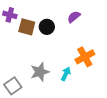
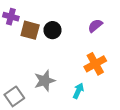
purple semicircle: (74, 17) -> (95, 26), moved
cyan arrow: (66, 74) -> (78, 91), moved

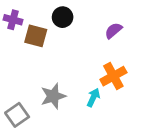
black circle: (52, 30) -> (63, 17), moved
cyan arrow: (78, 91) -> (93, 97), moved

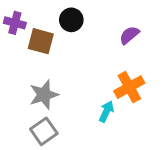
gray star: (53, 96) -> (44, 95), moved
gray square: (17, 115) -> (44, 131), moved

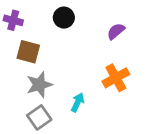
brown square: (41, 41) -> (28, 52), moved
cyan arrow: (106, 111) -> (78, 102), moved

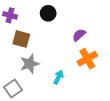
purple semicircle: (116, 31) -> (79, 35), moved
gray square: (39, 117) -> (13, 88), moved

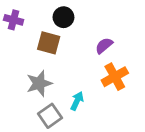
brown square: (21, 39) -> (49, 43), moved
gray square: (13, 88) -> (50, 116), moved

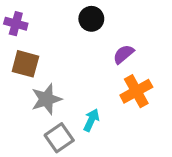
black circle: (63, 17) -> (91, 19), moved
brown square: (49, 43) -> (25, 64), moved

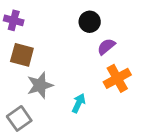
black circle: (91, 19) -> (90, 22), moved
gray square: (59, 138) -> (19, 118), moved

